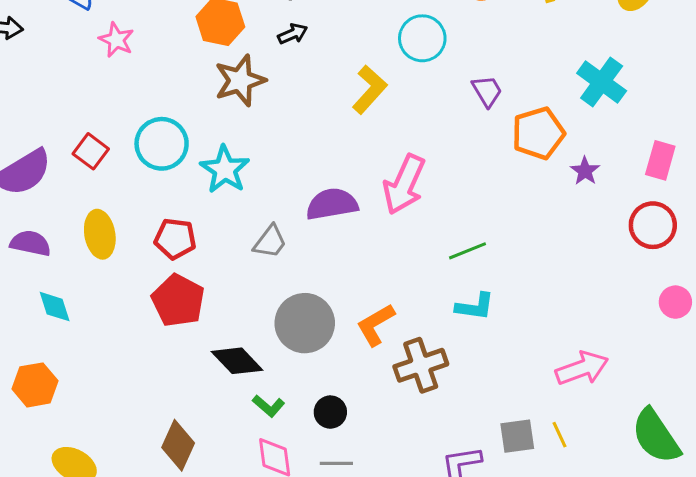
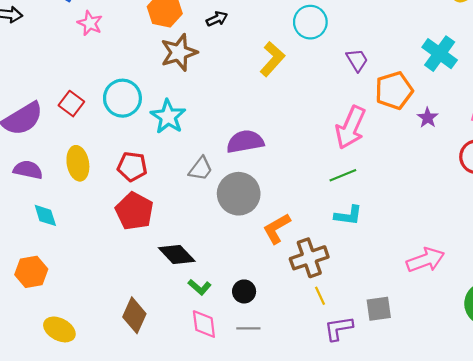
pink arrow: (404, 184) -> (351, 127), moved
gray circle: (305, 323) -> (239, 194), moved
yellow line: (559, 435) -> (320, 296), moved

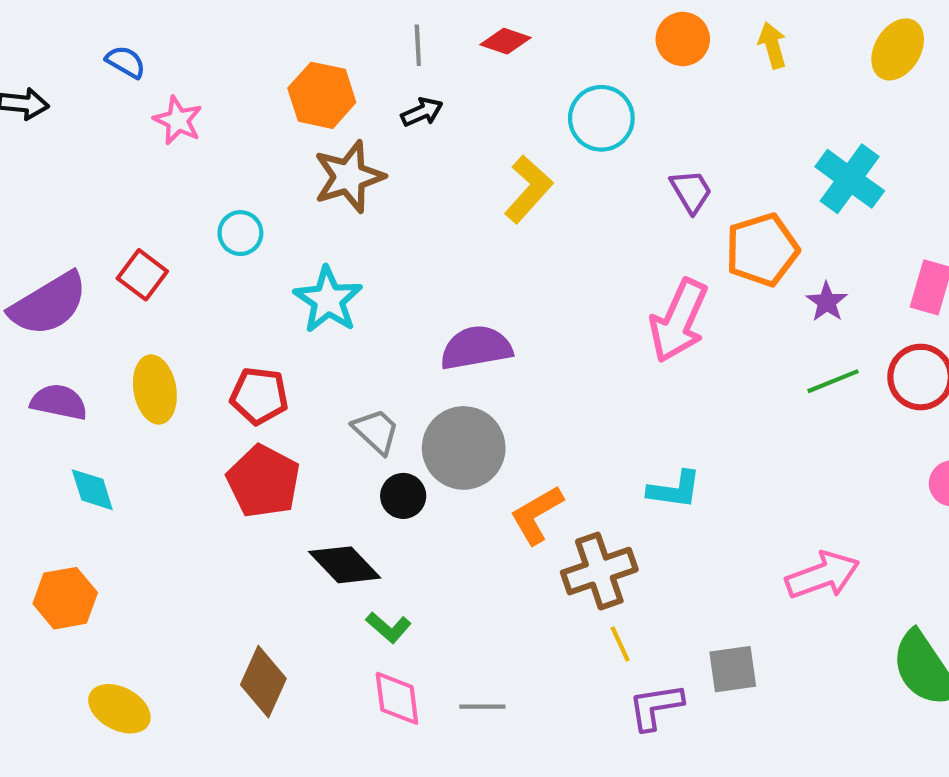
cyan circle: (122, 98) -> (240, 233), moved, size x0.6
gray trapezoid: (201, 169) -> (376, 431), moved, turned -84
green line: (343, 175) -> (833, 381), moved
black circle: (244, 291) -> (403, 496), moved

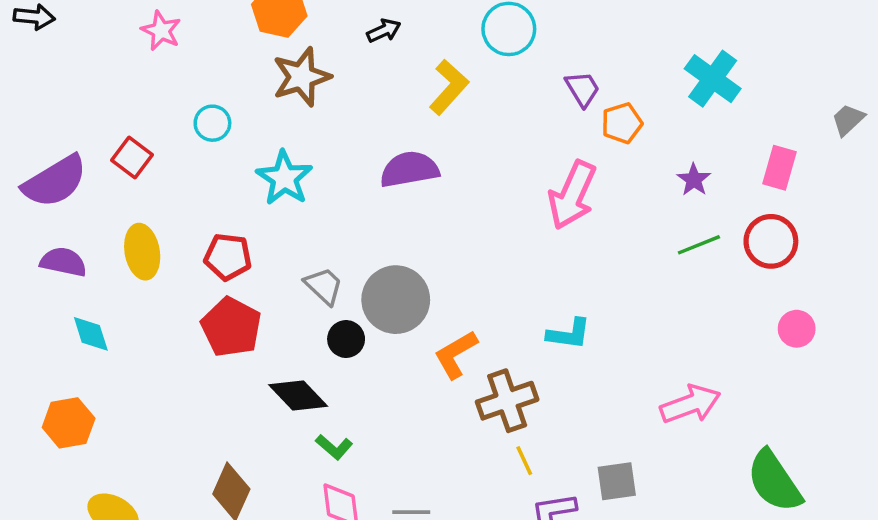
black arrow: (422, 112) -> (384, 31), moved
orange pentagon: (762, 250) -> (622, 123), moved, size x0.7
purple semicircle: (476, 348) -> (409, 169), moved

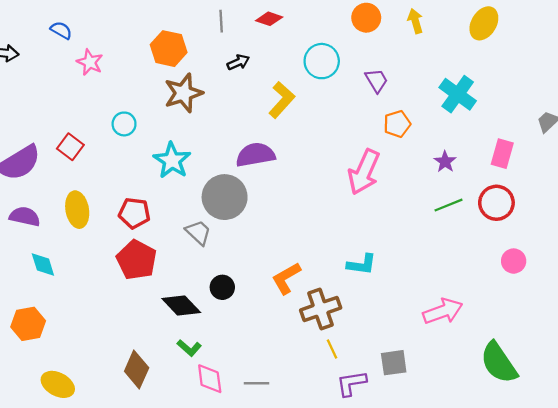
purple trapezoid: (582, 89) -> (377, 81), moved
gray circle: (396, 300) -> (225, 197), moved
black circle: (346, 339) -> (222, 287), moved
green L-shape: (334, 447) -> (189, 348), moved

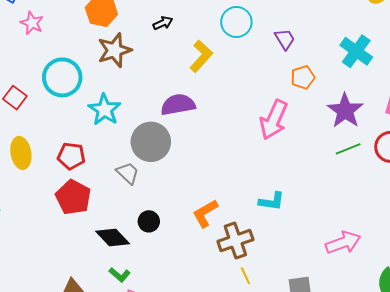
cyan circle: (124, 124) -> (62, 77), size x1.8
purple star: (445, 162) -> (345, 111), size x1.8

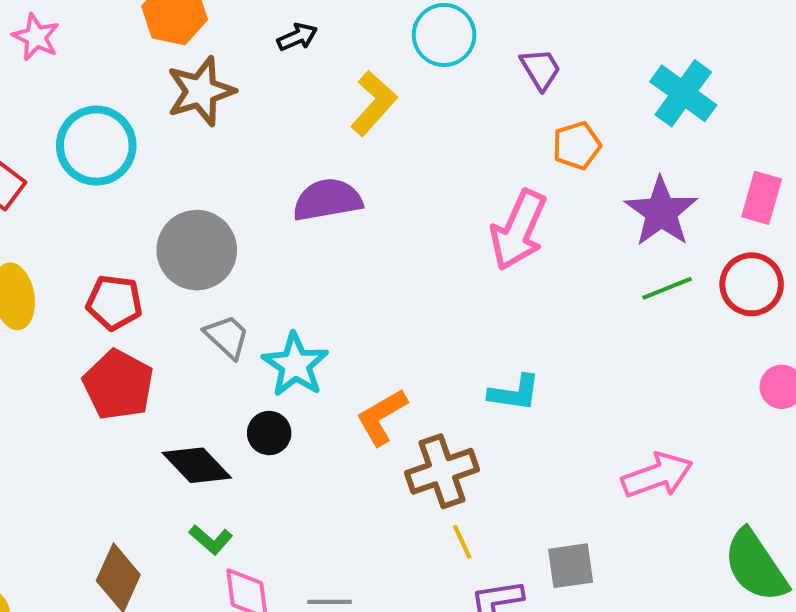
cyan star: (104, 110) -> (295, 365), moved
gray circle: (151, 142) -> (197, 250), moved

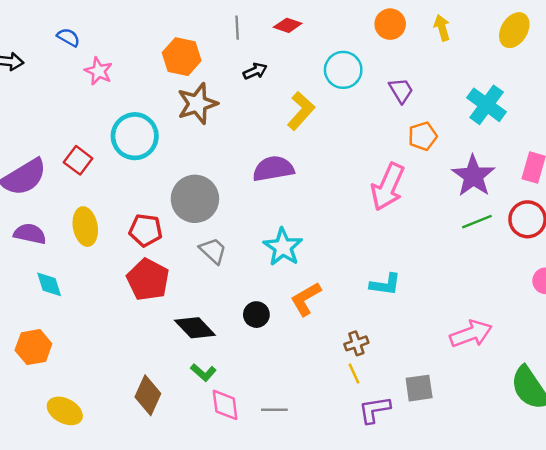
cyan star: (295, 365) -> (283, 247), moved
black circle: (269, 433) -> (256, 315), moved
brown cross: (442, 471) -> (356, 343), moved, size x0.6

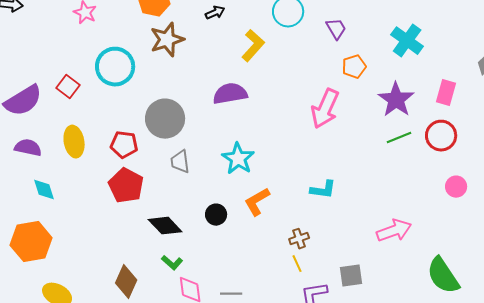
gray trapezoid: (213, 251) -> (180, 162), turned -140
orange hexagon: (33, 347) -> (31, 242), size x1.4

